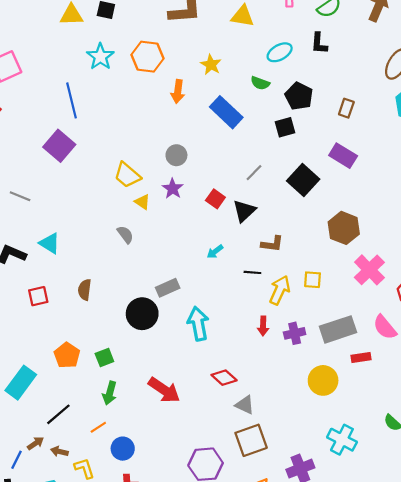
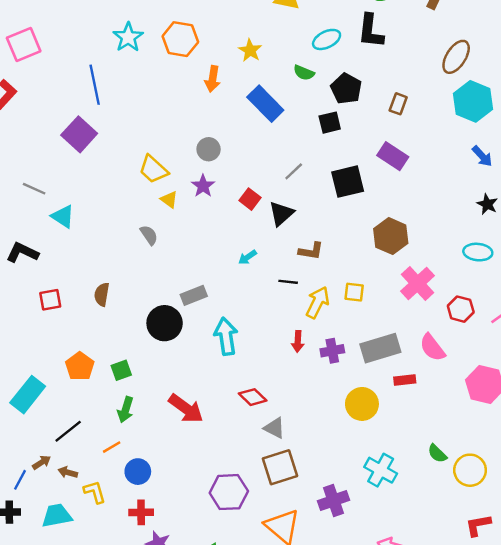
black L-shape: (319, 43) -> (371, 31), size x1.4
black square: (303, 180) -> (348, 182), turned 32
cyan triangle: (50, 243) -> (63, 217), moved

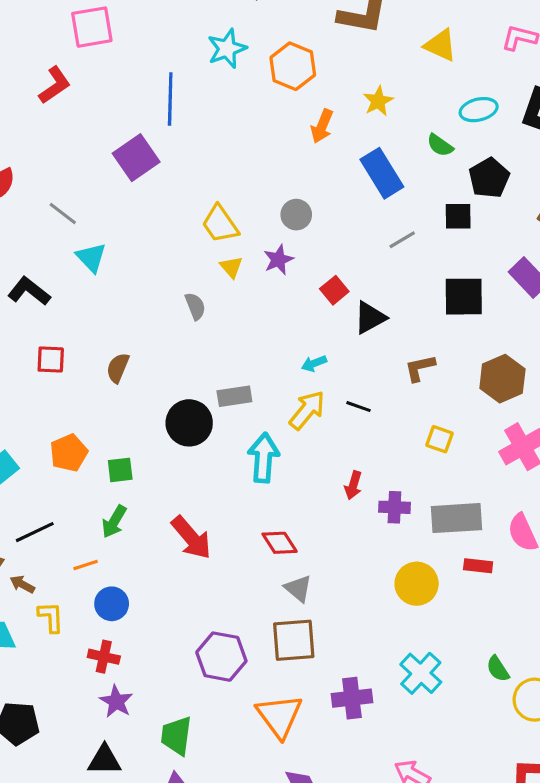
gray line: (294, 171) -> (402, 240), moved
brown L-shape: (311, 251) -> (420, 368), moved, turned 145
yellow arrow: (318, 302) -> (307, 410), moved

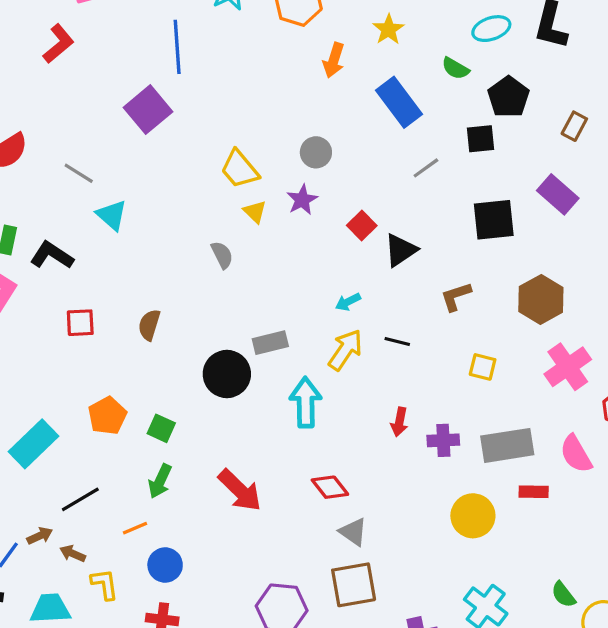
green square: (120, 470) -> (161, 428), turned 36

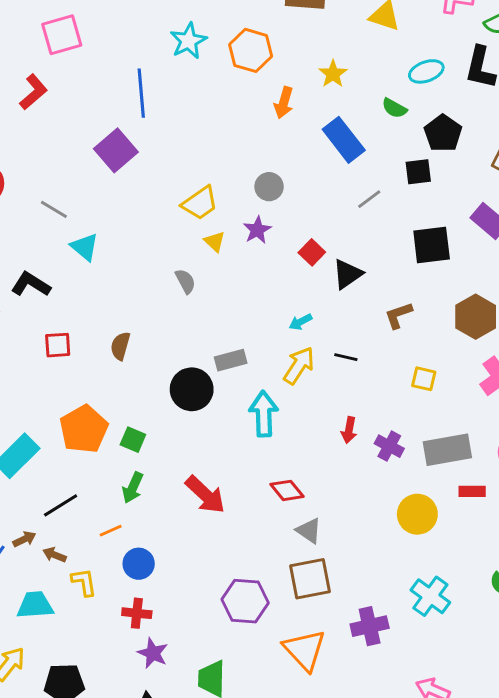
yellow trapezoid: (240, 169) -> (200, 203), turned -84
orange pentagon: (107, 416) -> (84, 429), size x1.4
purple cross: (443, 440) -> (389, 446), turned 32

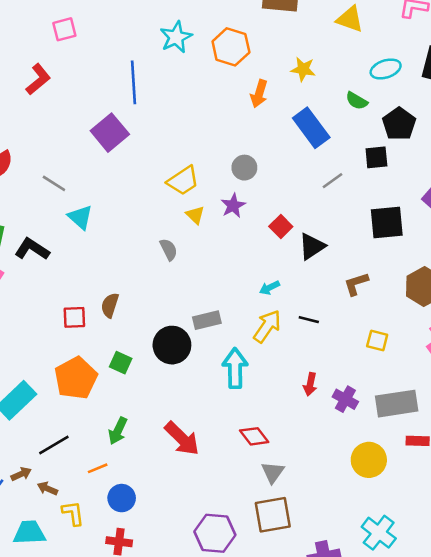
pink square: (62, 35) -> (64, 29), size x0.7
yellow star: (333, 74) -> (303, 69), turned -30
red square: (58, 345) -> (74, 317), moved
green square: (133, 440) -> (121, 363), moved
gray triangle: (309, 531) -> (273, 472), turned 30

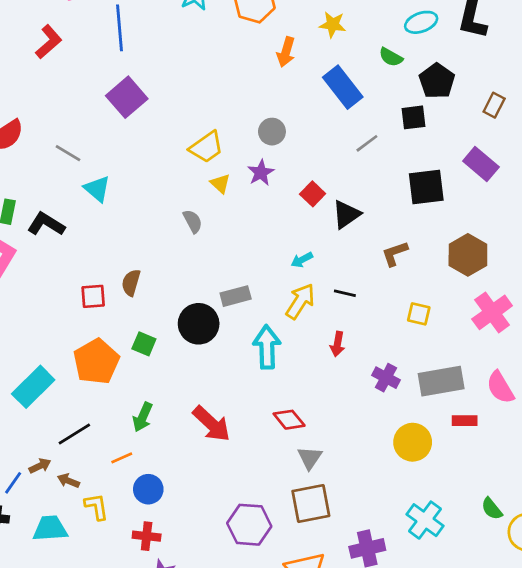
blue line: (133, 82) -> (120, 28), moved
red arrow: (310, 384) -> (337, 344), moved

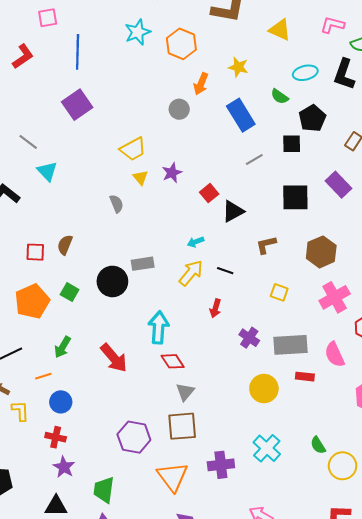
gray circle: (272, 132) -> (179, 109), moved
cyan arrow: (267, 347) -> (159, 327), moved

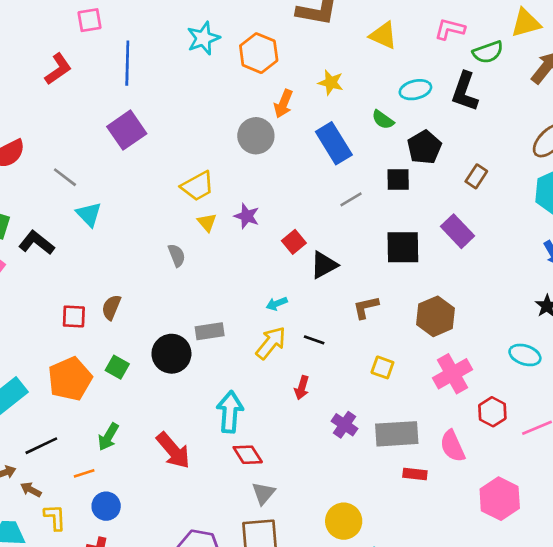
gray circle: (179, 109) -> (256, 136), size x1.4
purple star: (172, 173) -> (247, 216), turned -30
yellow circle: (264, 389) -> (344, 521), moved

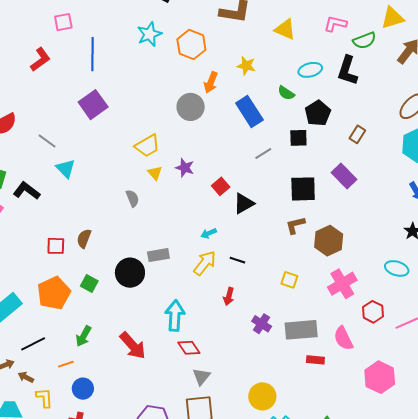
brown L-shape: (366, 307) -> (295, 225), moved

